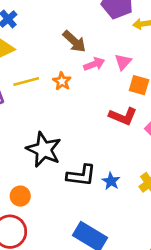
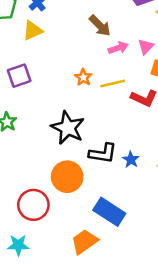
orange star: (62, 81) -> (83, 77), moved
yellow line: (26, 82) -> (113, 83), moved
orange circle: (20, 196) -> (67, 177), moved, size x1.6

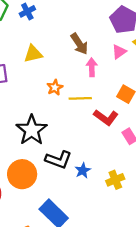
yellow triangle: (33, 31) -> (33, 54), moved
pink triangle: (146, 47) -> (119, 52), moved
pink arrow: (118, 48) -> (92, 67), turned -84

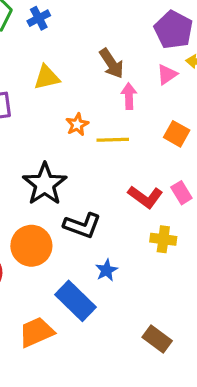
red L-shape: (106, 117) -> (145, 197), moved
blue star: (83, 170) -> (106, 270), moved
yellow cross: (115, 180) -> (163, 239), moved, turned 30

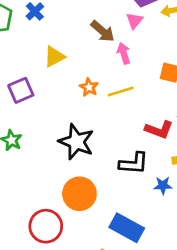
pink triangle: (167, 74) -> (135, 21), moved
black L-shape: (82, 225) -> (134, 163), moved
blue star: (106, 270) -> (163, 185), moved, turned -30

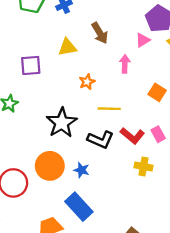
brown arrow: (103, 31) -> (100, 33), moved
yellow line: (121, 91) -> (109, 109), moved
black L-shape: (134, 163) -> (101, 140), moved
blue star: (163, 185) -> (82, 170), moved

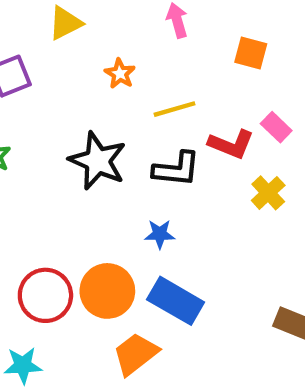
orange circle: (50, 166) -> (107, 291), moved
yellow cross: (143, 167) -> (268, 193), turned -36

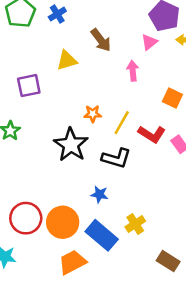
orange star: (120, 74) -> (93, 114), moved, turned 30
yellow line: (174, 109) -> (122, 123), turned -55
red L-shape: (231, 144) -> (152, 134), moved
yellow cross: (268, 193) -> (135, 224), moved

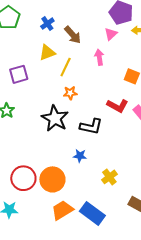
blue cross: (57, 14) -> (47, 24), moved
yellow line: (122, 123) -> (66, 67), moved
blue rectangle: (102, 235) -> (92, 213), moved

